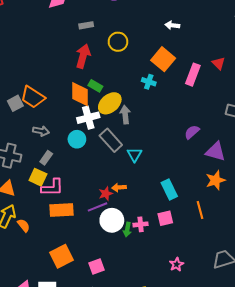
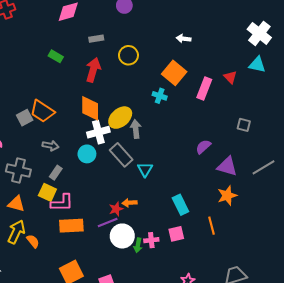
green rectangle: (95, 86) -> (56, 56), moved

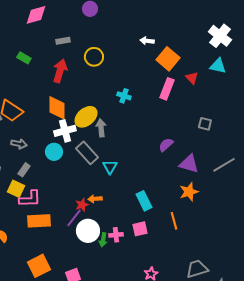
orange square: (174, 73) -> (168, 59), moved
purple line: (108, 222) -> (74, 218), turned -30

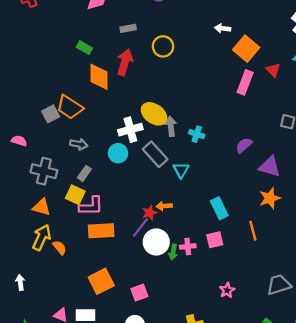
cyan cross: (124, 96) -> (197, 134), moved
orange diamond: (57, 108) -> (99, 77), moved
yellow ellipse: (86, 117) -> (154, 114), turned 75

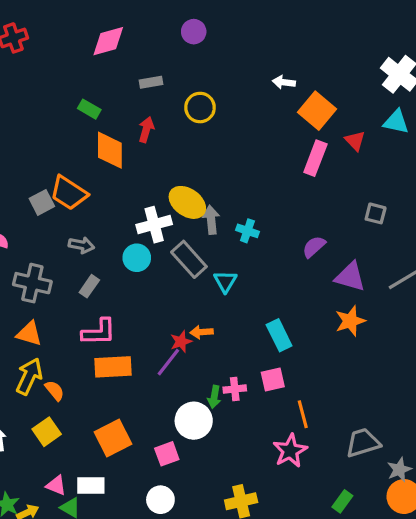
red arrow: (125, 62) -> (146, 130), size x0.7
yellow square: (75, 195) -> (47, 432), moved, turned 30
orange line: (253, 231) -> (303, 414), moved
white circle: (156, 242) -> (194, 421), moved
pink star: (227, 290) -> (290, 451), size x1.5

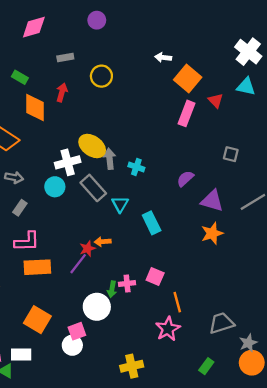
cyan rectangle: (279, 335) -> (152, 223), moved
pink square: (273, 380) -> (155, 276), turned 36
orange square: (113, 438) -> (37, 320), turned -32
white circle: (160, 500) -> (72, 345), moved

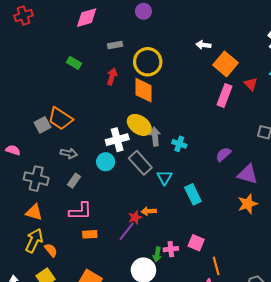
yellow circle: (101, 76) -> (148, 62), size x1.4
orange diamond: (35, 108) -> (143, 90), moved
orange rectangle: (37, 267) -> (90, 234), size x0.6

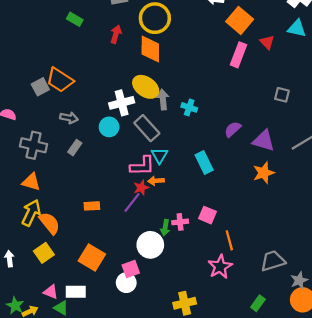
purple semicircle: (223, 154) -> (233, 129), moved
cyan triangle: (165, 178) -> (159, 156), moved
pink L-shape: (80, 211) -> (142, 166), moved
orange semicircle: (51, 250) -> (50, 223), size x1.5

